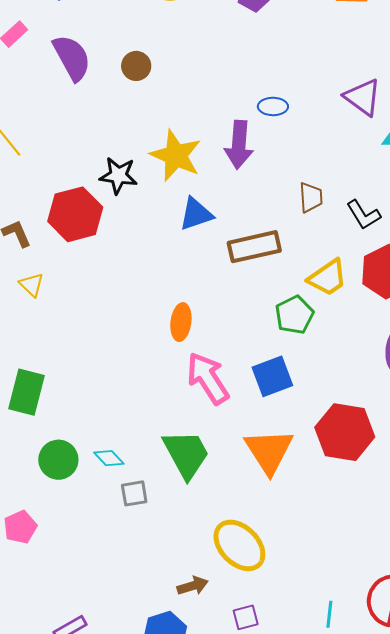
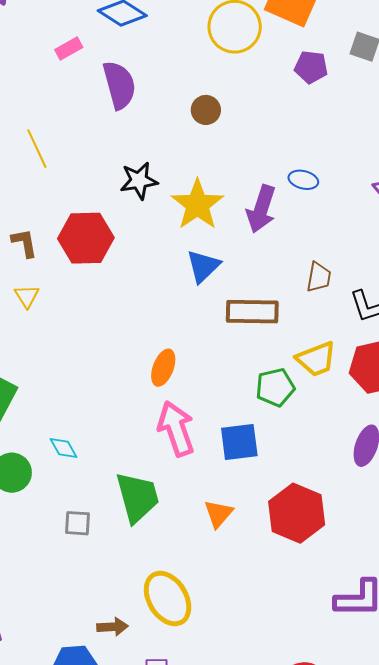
brown circle: (136, 66) -> (206, 110), moved
black star: (118, 176) -> (139, 181), moved, turned -30
blue triangle: (196, 214) -> (203, 266), turned -39
orange triangle: (269, 451) -> (218, 514), size x0.6
cyan diamond: (109, 458) -> (64, 448), moved

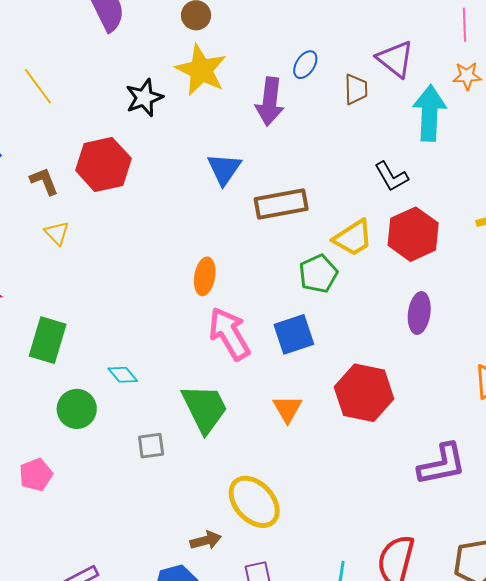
blue ellipse: (303, 180) -> (305, 65), turned -60
yellow star: (197, 205) -> (201, 70), moved
brown trapezoid: (319, 277) -> (356, 89), moved

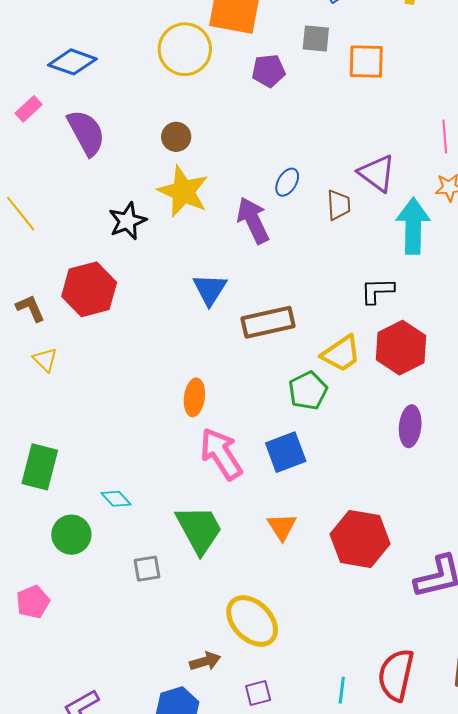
purple arrow: (270, 102) -> (253, 220), turned 150
black L-shape: (391, 176) -> (377, 291), turned 120
red hexagon: (364, 393) -> (360, 539), moved

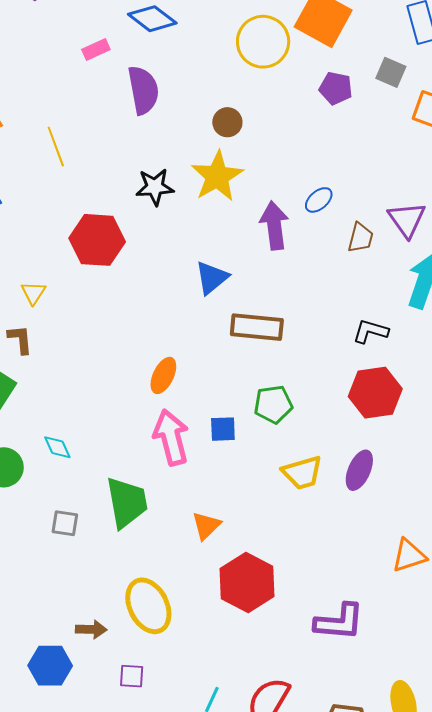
brown L-shape: (30, 308) -> (20, 339), moved
yellow trapezoid: (341, 354) -> (302, 473), moved
blue square: (286, 452) -> (223, 429), moved, size x0.7
red hexagon: (360, 539) -> (247, 583), moved

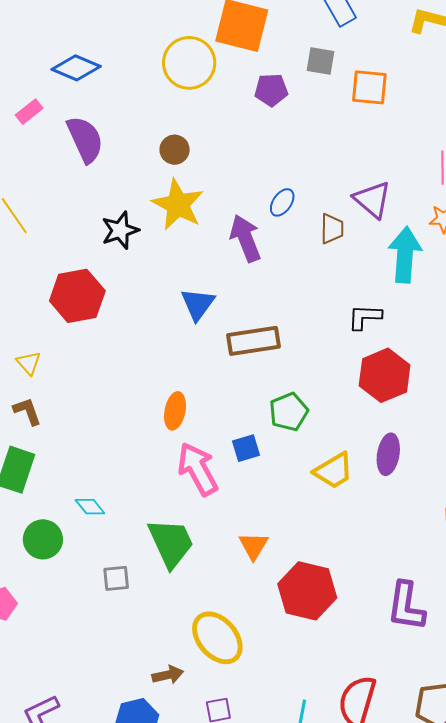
purple L-shape: (339, 622) -> (406, 606), turned 108

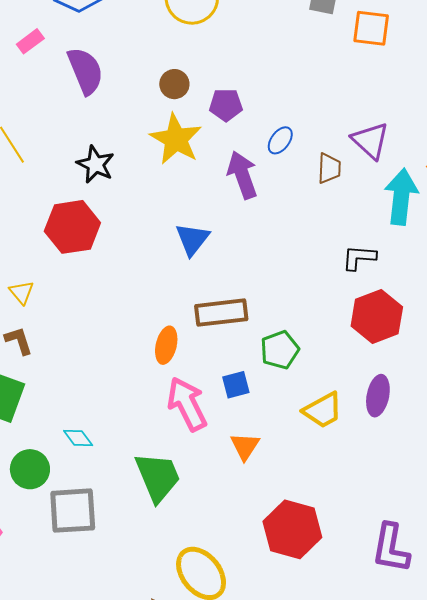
purple pentagon: (271, 90) -> (226, 105), moved
black star: (120, 230) -> (95, 164), moved, turned -30
brown rectangle: (254, 341) -> (221, 313), moved
orange triangle: (254, 546) -> (245, 446), moved
gray square: (116, 578) -> (73, 511), moved, size x1.8

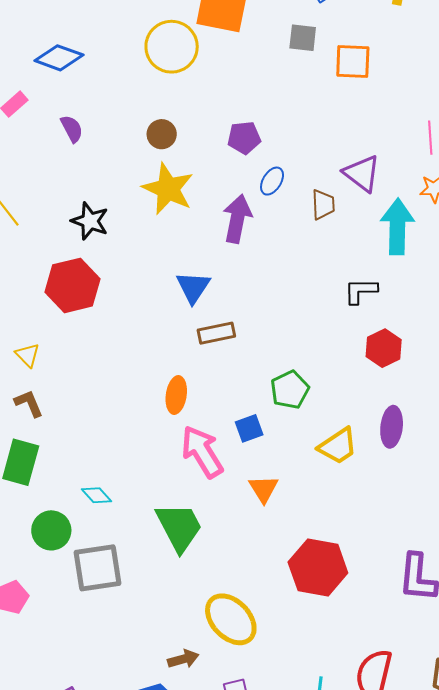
purple semicircle: (85, 71) -> (72, 129), size x0.6
purple pentagon: (226, 105) -> (244, 138), moved
purple arrow: (242, 175) -> (237, 219), turned 36
brown rectangle: (221, 313) -> (216, 333), moved, size x0.7
red hexagon: (377, 317) -> (384, 348), size x0.7

